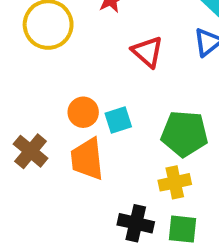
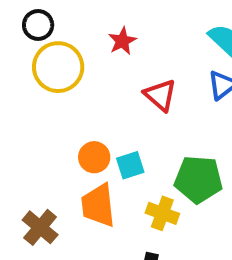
brown cross: (31, 151) -> (40, 227), moved
yellow cross: (175, 182) -> (162, 213), moved, turned 32

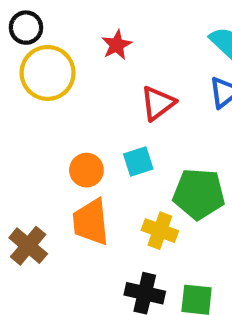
red triangle: (160, 95) -> (158, 103), turned 42
cyan square: (130, 165) -> (138, 161), moved

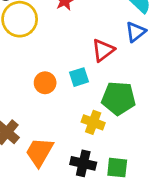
red triangle: (158, 103) -> (103, 50), moved
orange trapezoid: (91, 222) -> (39, 152), moved, turned 36

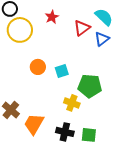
red triangle: (103, 50) -> (82, 28), moved
orange circle: (45, 83) -> (38, 67), moved

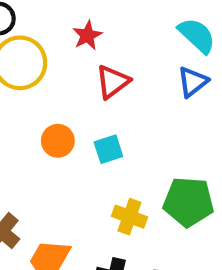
red triangle: (82, 28) -> (113, 82), moved
green pentagon: (90, 86) -> (188, 202), moved

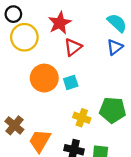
red star: (87, 35) -> (60, 23), size x1.5
orange circle: (58, 141) -> (44, 78), size x1.6

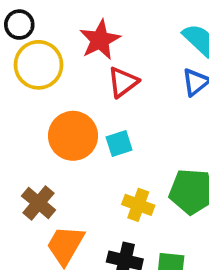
brown cross: (14, 125) -> (38, 203), moved

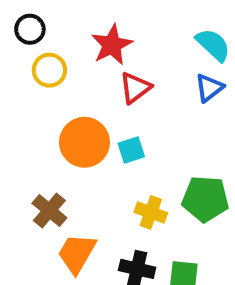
yellow circle: (38, 65) -> (49, 70), size x0.7

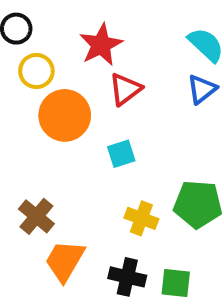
orange circle: (84, 142) -> (65, 115), moved

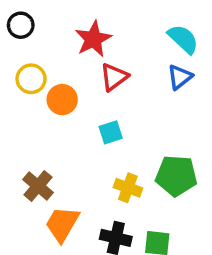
yellow circle: (36, 71) -> (31, 79), moved
orange circle: (65, 115) -> (62, 100), size x0.7

